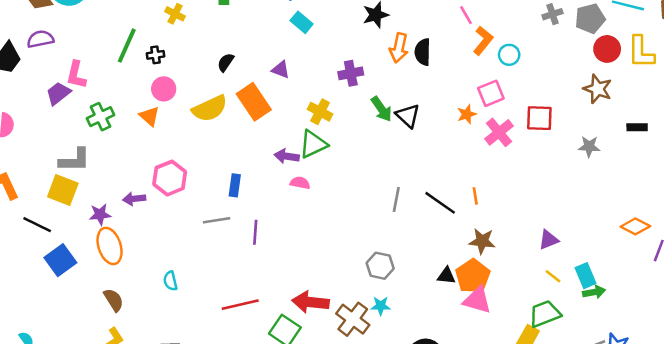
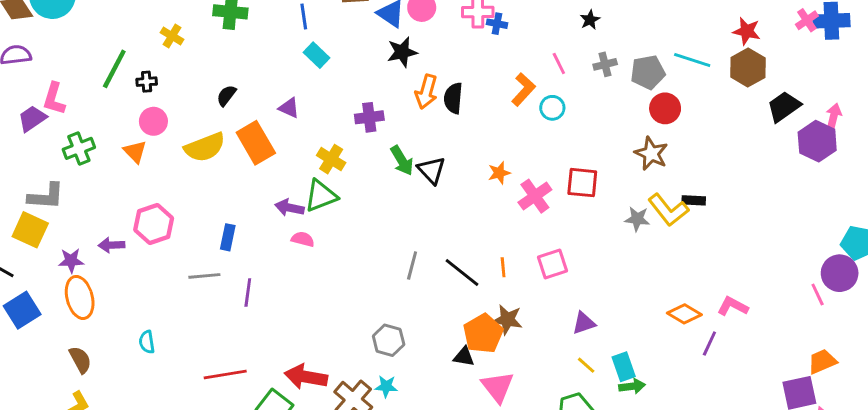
pink line: (466, 15) -> (559, 63), moved
yellow L-shape: (641, 52) -> (668, 210), moved, turned -42
pink square: (491, 93) -> (552, 264), moved
orange pentagon: (473, 276) -> (483, 334), moved
pink triangle: (477, 300) -> (498, 387), turned 32

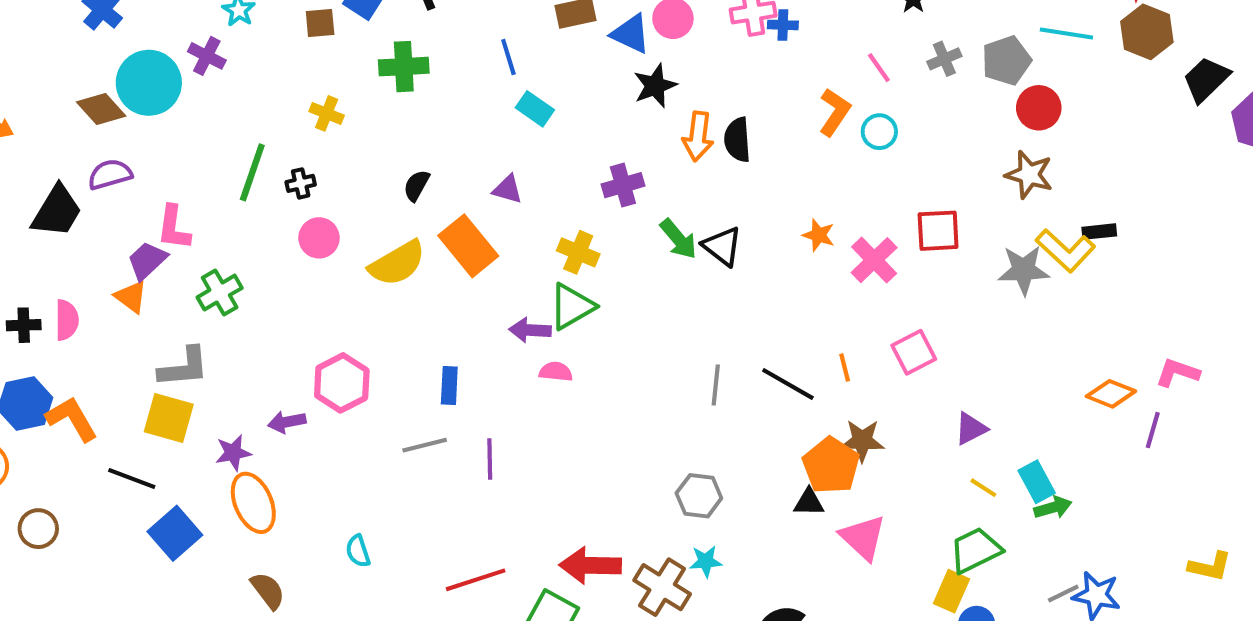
orange triangle: (135, 152) -> (131, 297), moved
orange star: (499, 173) -> (819, 235), turned -30
gray star: (637, 219) -> (1024, 270), size x1.4

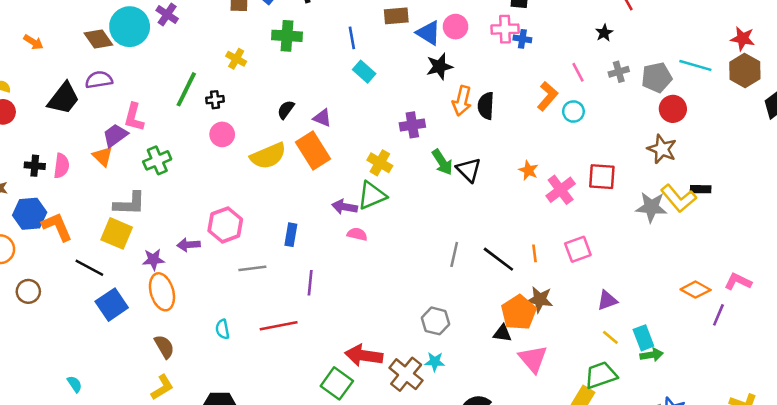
purple triangle: (508, 189) -> (322, 118), moved
gray line: (425, 445) -> (252, 268), moved
red line: (476, 580) -> (279, 326), moved

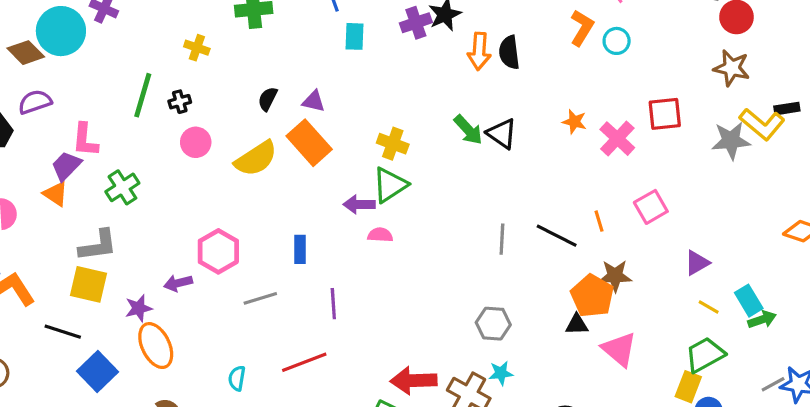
cyan rectangle: (364, 72) -> (355, 36), turned 60
purple cross: (412, 125) -> (416, 23), moved
cyan semicircle: (222, 329) -> (237, 378), turned 30

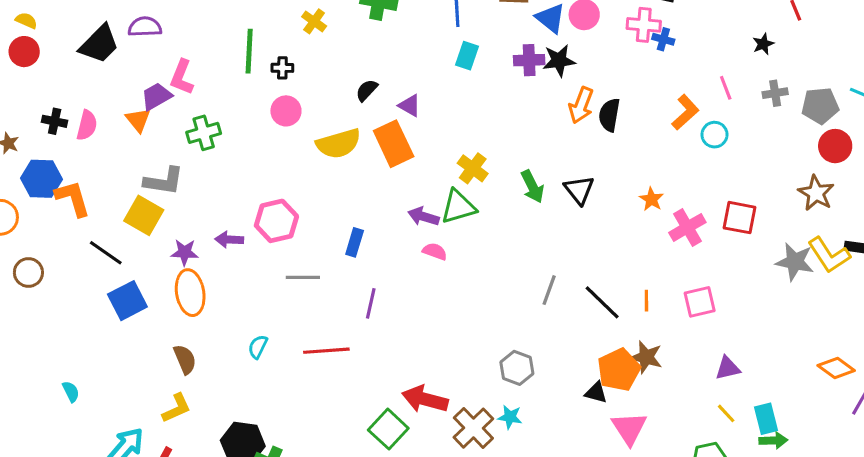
green line: (143, 95) -> (249, 51), turned -30
green arrow: (468, 130) -> (532, 187), moved

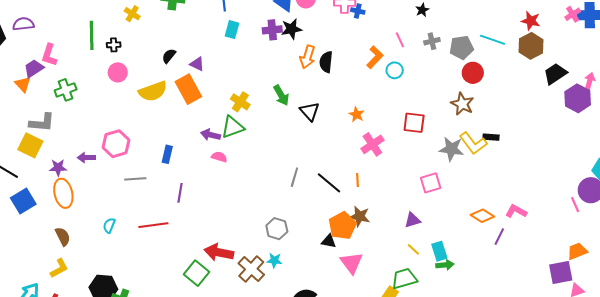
green arrow: (532, 187) -> (281, 95), moved
pink cross: (687, 227) -> (372, 144), moved
pink square: (700, 302) -> (431, 183), moved

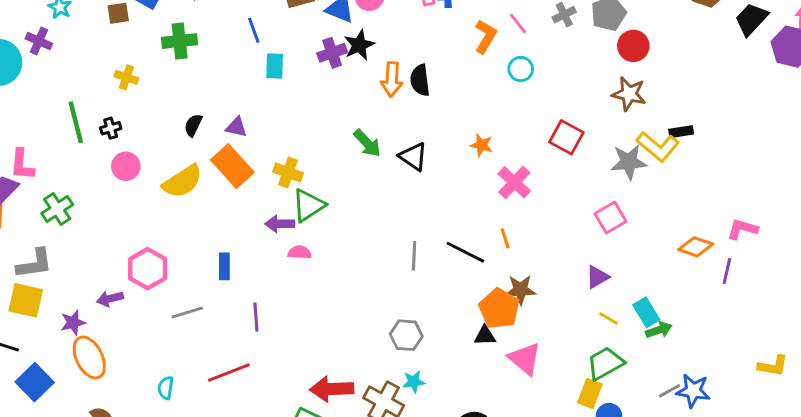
orange L-shape: (375, 57) -> (486, 36), moved
yellow cross: (240, 102) -> (288, 172), moved
red square: (414, 123) -> (566, 137), turned 35

